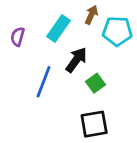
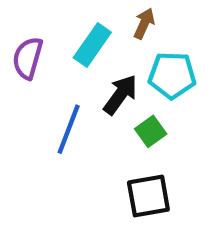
cyan pentagon: (117, 31) -> (172, 75), moved
purple semicircle: (18, 37) -> (28, 58), size x1.4

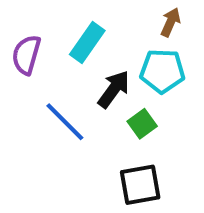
brown arrow: (144, 24) -> (171, 22), moved
blue line: (69, 129) -> (65, 122), turned -66

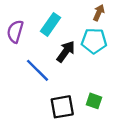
green square: (142, 124) -> (94, 101), moved, turned -35
black square: (140, 185) -> (62, 107), moved

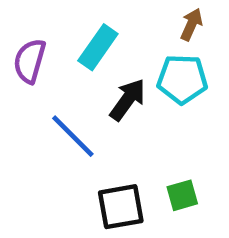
green square: (94, 101) -> (182, 195), turned -35

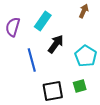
cyan pentagon: (182, 79) -> (86, 56), moved, turned 30
blue line: (73, 136) -> (32, 60), turned 30

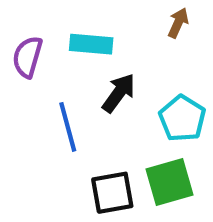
cyan rectangle: (43, 21) -> (91, 44), turned 60
green square: (80, 86) -> (170, 182), size x1.6

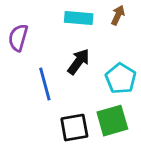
cyan rectangle: (91, 44) -> (79, 18), moved

